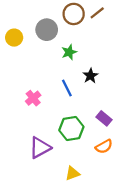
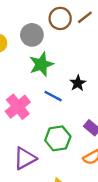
green star: (69, 52) -> (41, 64), moved, size x1.5
blue line: (67, 88) -> (53, 96), turned -36
pink cross: (33, 98) -> (18, 107), size x1.5

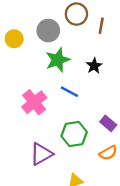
brown line: (85, 17) -> (101, 26), moved, turned -42
black star: (78, 83) -> (94, 66), moved

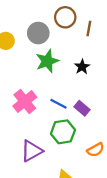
blue line: (69, 92) -> (58, 104), moved
purple rectangle: (108, 123) -> (82, 108), moved

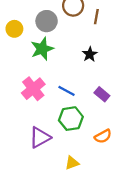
green star: (47, 61) -> (42, 49), moved
purple rectangle: (82, 108) -> (102, 94), moved

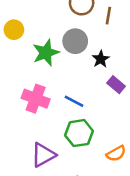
gray circle: (47, 21) -> (75, 41), moved
pink cross: (33, 89) -> (36, 99), turned -30
purple rectangle: (102, 94) -> (116, 85), moved

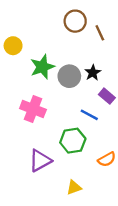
brown line: (108, 16) -> (100, 33), turned -35
gray circle: (75, 41) -> (69, 76), moved
blue line: (74, 101) -> (89, 115), moved

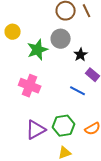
brown line: (100, 33) -> (87, 11), moved
gray circle: (69, 76) -> (61, 39), moved
green hexagon: (73, 141) -> (64, 126), moved

